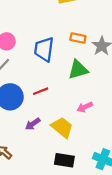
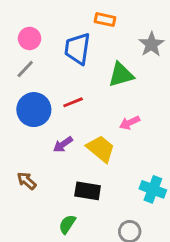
orange rectangle: (78, 38) -> (105, 20), moved
black rectangle: (64, 160) -> (88, 191), moved

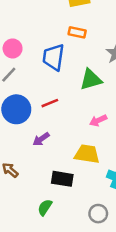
yellow trapezoid: (101, 149) -> (87, 154), moved, turned -30

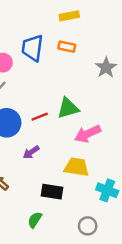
blue trapezoid: (54, 57) -> (32, 48), moved
green triangle: (91, 80) -> (68, 108), moved
pink arrow: (98, 120) -> (88, 134), size x1.5

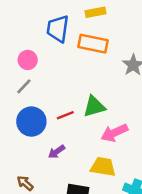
orange rectangle: (67, 47) -> (93, 44), size x1.6
blue trapezoid: (32, 48) -> (58, 29), moved

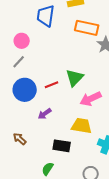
orange rectangle: (93, 44) -> (87, 28), moved
green triangle: (94, 106) -> (75, 78), turned -30

